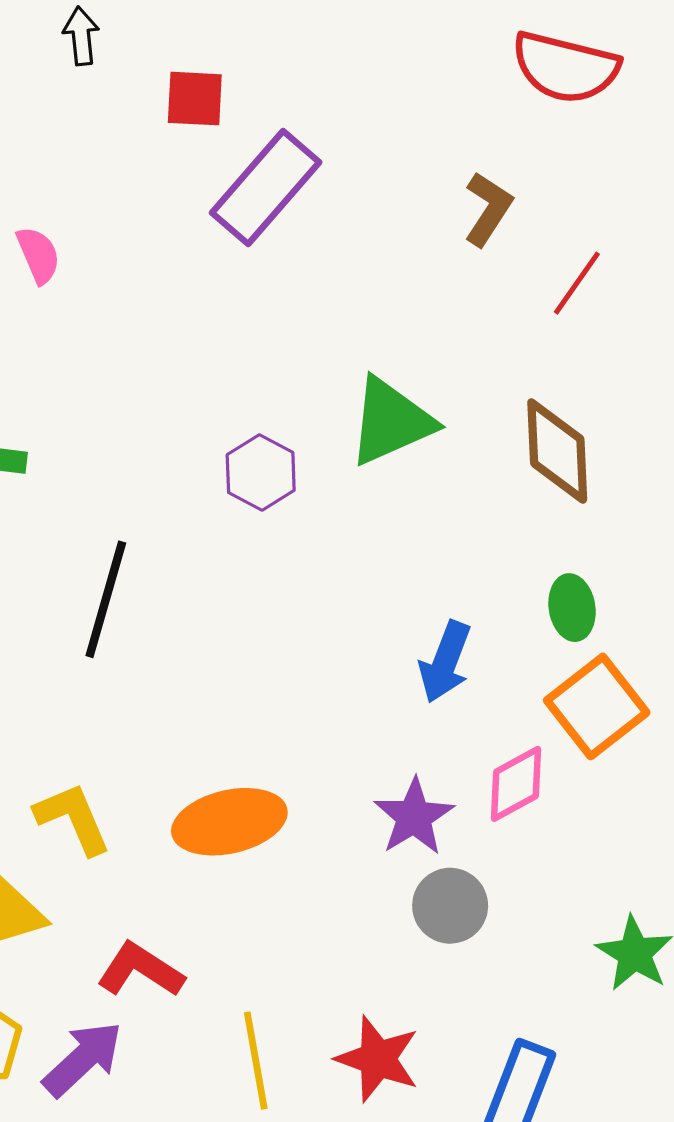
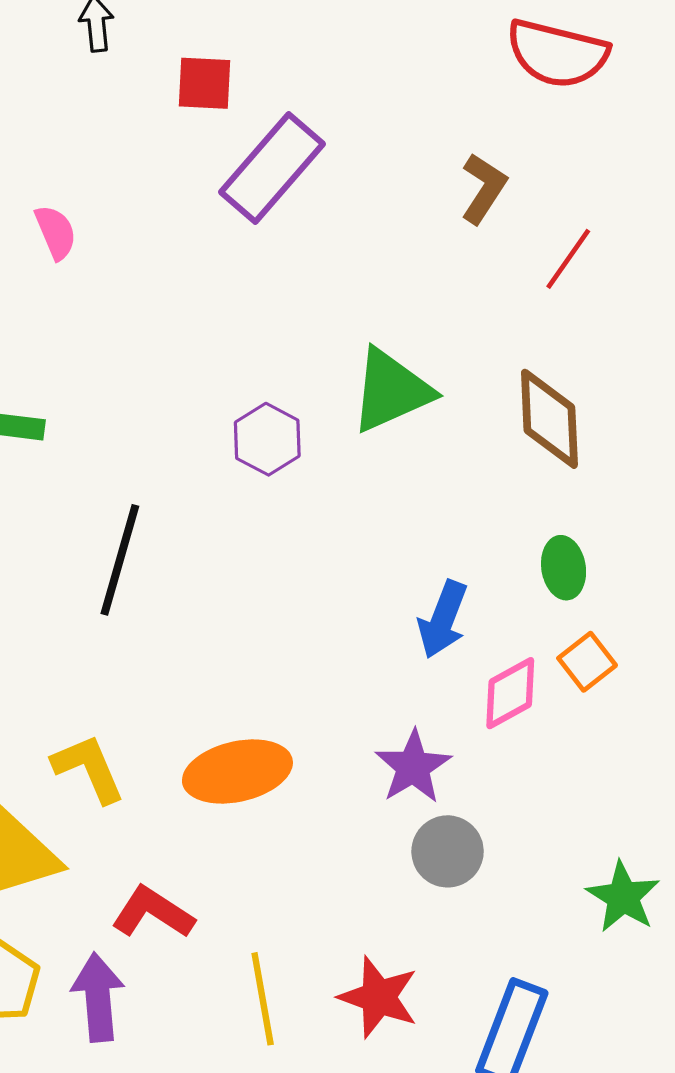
orange square: (597, 706) -> (587, 662), size x0.6
pink diamond: (516, 784) -> (510, 693), moved
purple arrow: (83, 1059) -> (98, 997), turned -52

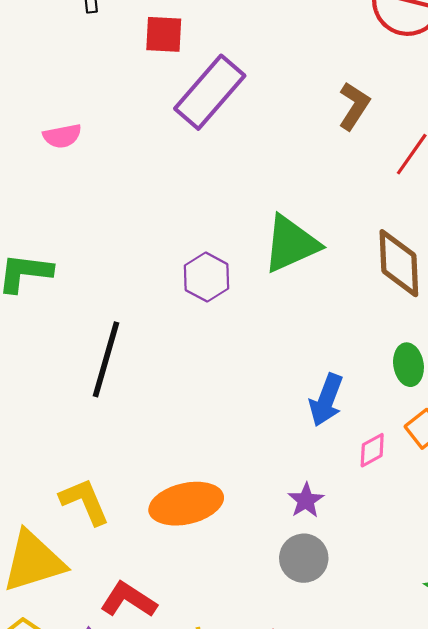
pink semicircle: (56, 232) -> (62, 136), turned 102
pink diamond: (510, 693) -> (372, 450), size x0.7
purple star: (413, 767) -> (306, 500), size x0.7
gray circle: (448, 851) -> (304, 558), moved

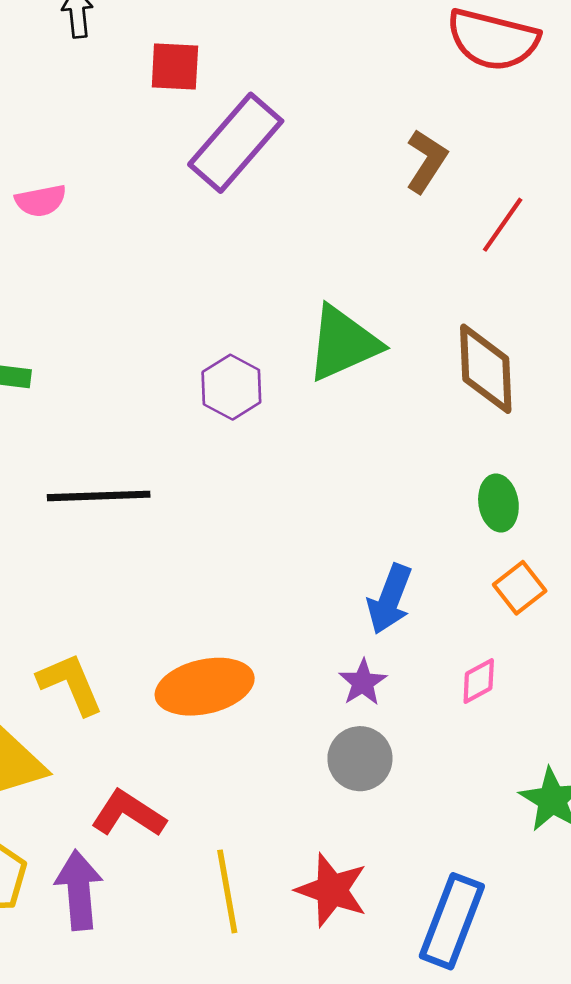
black line: (106, 359) -> (99, 496), turned 72
blue arrow: (326, 400) -> (390, 599), moved
pink diamond: (372, 450) -> (479, 681), moved

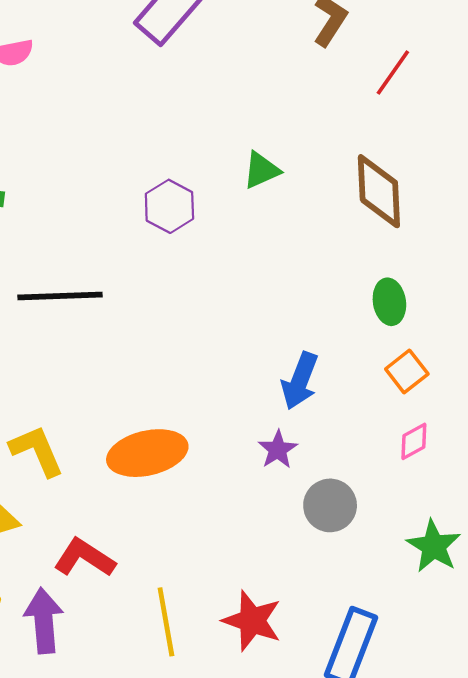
green triangle: (343, 343) -> (261, 170), size x0.6
pink diamond: (479, 681) -> (414, 441), moved
gray circle: (360, 759) -> (330, 505), moved

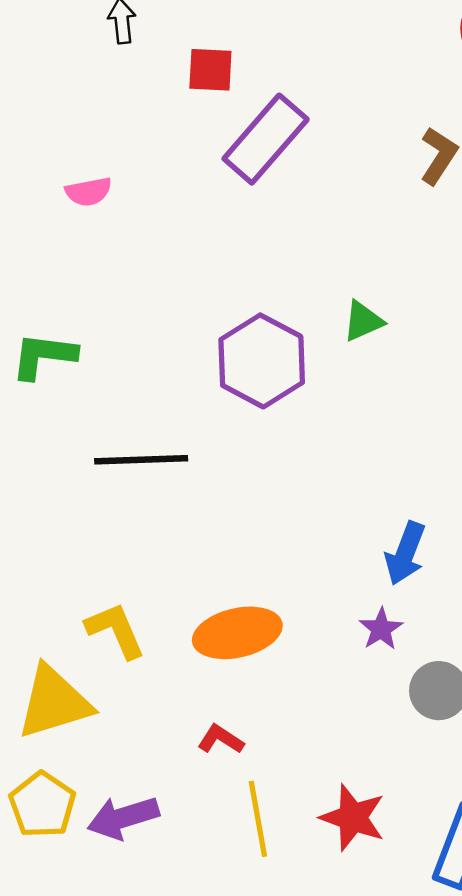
purple hexagon: (169, 206) -> (262, 361), size x1.6
red L-shape: (84, 558) -> (221, 739), moved, size x0.7
purple arrow: (44, 621) -> (123, 818), turned -102

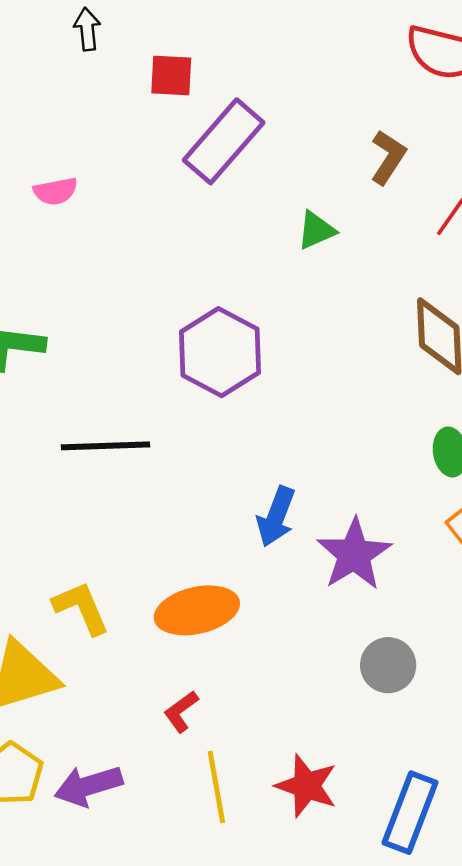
green triangle: (363, 321) -> (316, 230), moved
blue arrow: (405, 553) -> (276, 517), moved
purple star: (381, 629) -> (354, 554), moved, size x1.8
red L-shape: (221, 739) -> (181, 711), turned -69

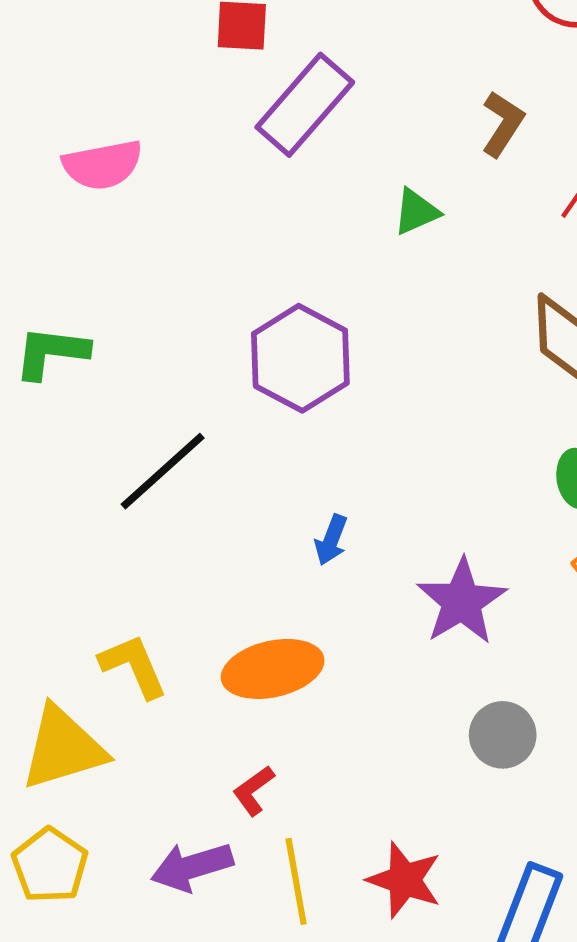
pink semicircle: (56, 191) -> (103, 165), size x1.5
black line: (105, 446) -> (163, 471), turned -40
blue arrow: (276, 517) -> (331, 540), moved, size x0.7
purple arrow: (88, 786) -> (192, 867), moved

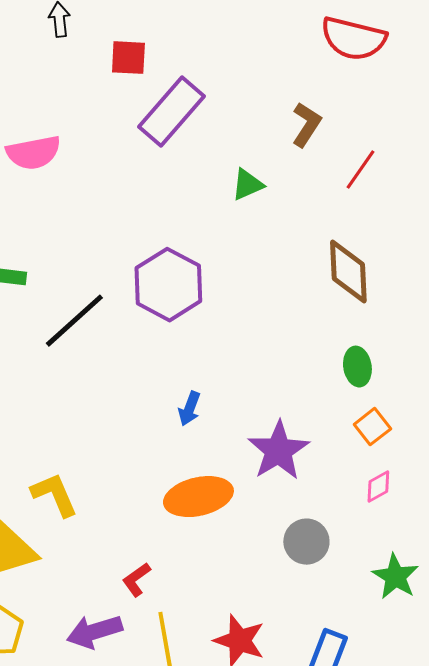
black line: (163, 471) -> (74, 321), moved
orange ellipse: (273, 669) -> (198, 497), moved

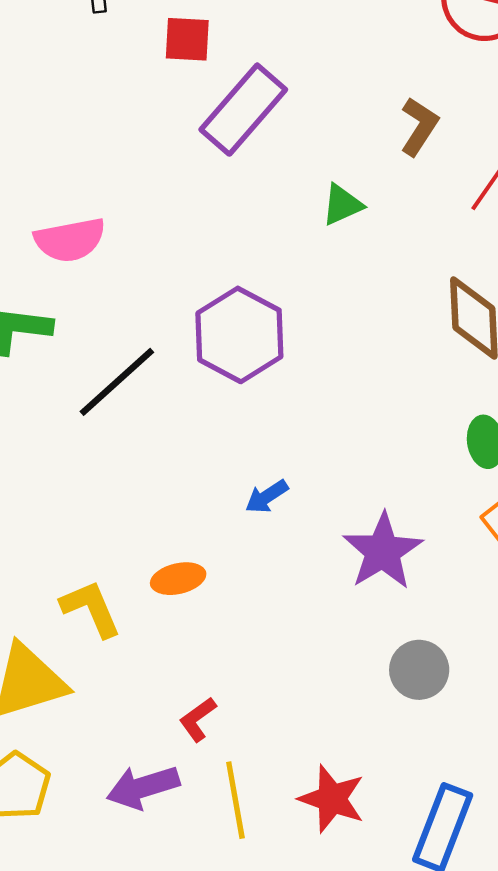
pink semicircle: (33, 153) -> (70, 240), moved
blue arrow: (189, 409) -> (267, 497), turned 36
orange ellipse: (198, 497) -> (178, 579), moved, size x0.6

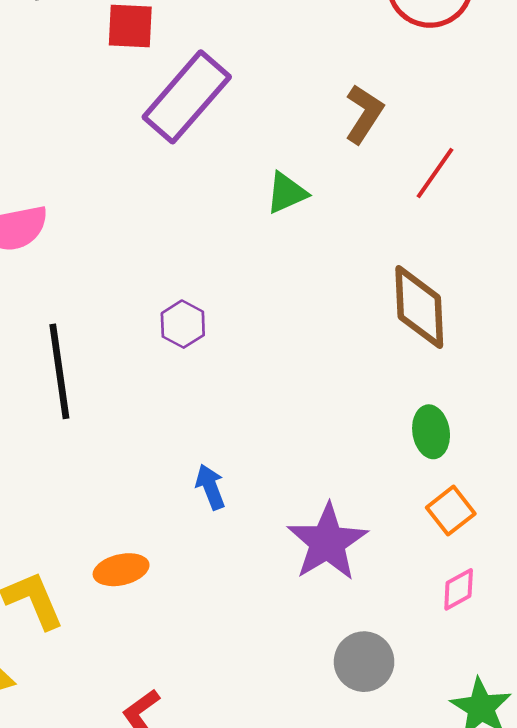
purple hexagon: (239, 335) -> (183, 324), size x0.5
black line: (117, 382) -> (59, 371), turned -56
blue arrow: (267, 497) -> (210, 487), turned 102

